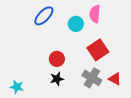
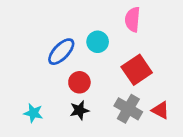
blue ellipse: (44, 16) -> (61, 52), moved
cyan circle: (76, 24) -> (98, 42), moved
cyan star: (17, 87) -> (33, 113), moved

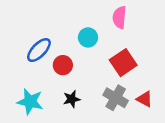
blue ellipse: (61, 52) -> (39, 50), moved
red circle: (79, 82) -> (63, 65), moved
cyan star: (33, 113) -> (30, 102), size x1.5

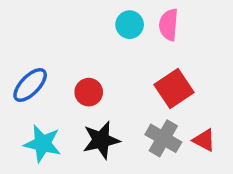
cyan circle: (88, 37) -> (130, 25), moved
blue ellipse: (39, 50) -> (30, 85), moved
black star: (72, 99) -> (101, 140), size x1.5

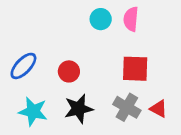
red square: (174, 89) -> (135, 69), turned 36

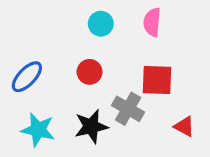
cyan circle: (101, 19) -> (101, 24), moved
red circle: (69, 71) -> (90, 72), moved
gray cross: (127, 107) -> (128, 109), moved

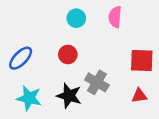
red square: (157, 80) -> (142, 61), moved
black star: (91, 126) -> (69, 96), turned 30
red triangle: (184, 126) -> (139, 96), turned -35

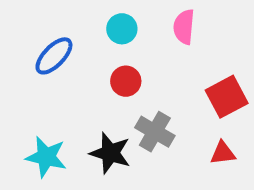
red circle: (68, 55) -> (126, 81), moved
blue ellipse: (21, 58) -> (54, 56), moved
red square: (142, 61) -> (227, 97), turned -30

